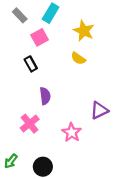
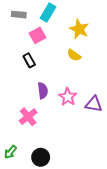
gray rectangle: (20, 15) -> (19, 15), turned -40
purple triangle: (99, 110) -> (94, 104), turned 36
pink star: (72, 132) -> (68, 97), moved

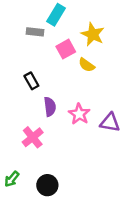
gray rectangle: (19, 15) -> (35, 32), moved
pink square: (38, 35) -> (66, 49), moved
black rectangle: (29, 60) -> (31, 81), moved

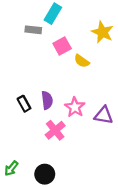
yellow star: (93, 34) -> (102, 32), moved
black rectangle: (31, 81) -> (24, 104), moved
pink cross: (33, 137) -> (55, 130), moved

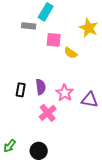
pink square: (62, 46) -> (54, 40), turned 35
black rectangle: (24, 104) -> (21, 90), turned 40

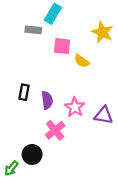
black rectangle: (21, 90) -> (24, 92), moved
black circle: (39, 151) -> (32, 154), moved

